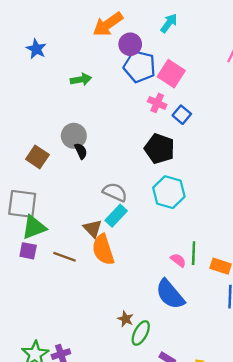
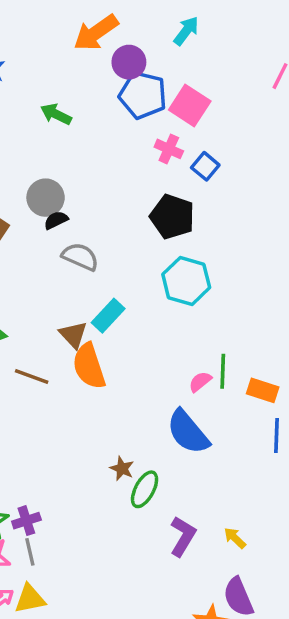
green arrow: (81, 79) -> (56, 114), turned -144
black semicircle: (81, 151) -> (56, 220), turned -91
gray semicircle: (115, 192) -> (80, 257), moved
pink semicircle: (178, 260) -> (200, 382), turned -77

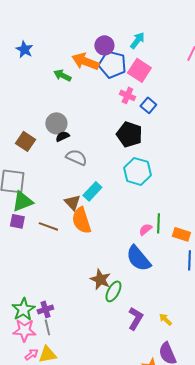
cyan arrow: (186, 31) -> (137, 40), moved
orange arrow: (96, 33) -> (85, 61), moved, turned 56
brown star: (122, 469) -> (100, 279), size x1.5

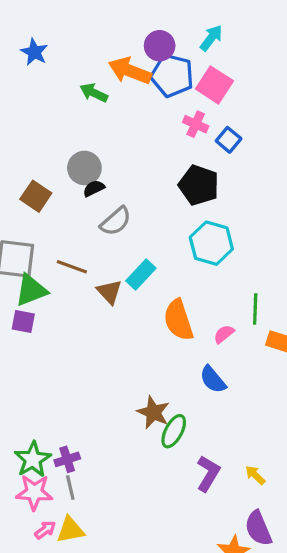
gray semicircle: (76, 157) -> (116, 221), turned 115
orange semicircle: (81, 220) -> (178, 320), moved
green line: (158, 223) -> (255, 309), moved
brown line: (48, 226) -> (72, 267), moved
blue semicircle: (138, 258) -> (213, 379), size x0.7

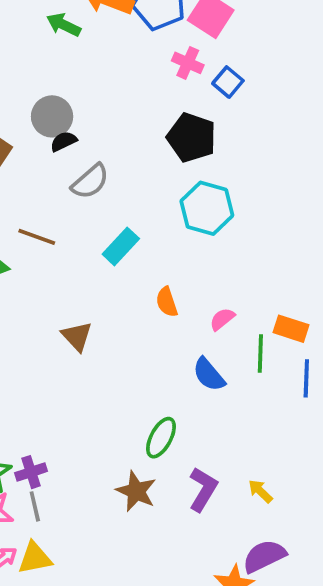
brown triangle: (109, 292) -> (77, 336), moved
green line: (255, 309) -> (260, 354), moved
orange semicircle: (178, 320) -> (167, 302), size x0.6
brown star: (153, 412) -> (136, 491), moved
purple semicircle: (258, 528) -> (264, 556), turned 87

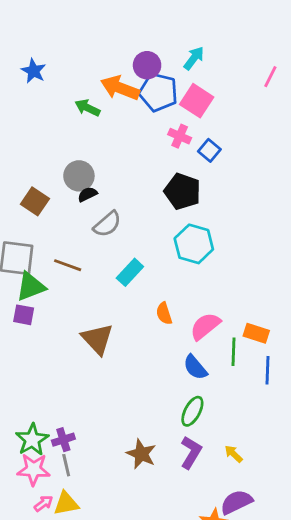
pink semicircle: (222, 319) -> (205, 326), size x1.6
brown triangle: (77, 336) -> (97, 339), size x1.4
green ellipse: (161, 438) -> (192, 411), moved

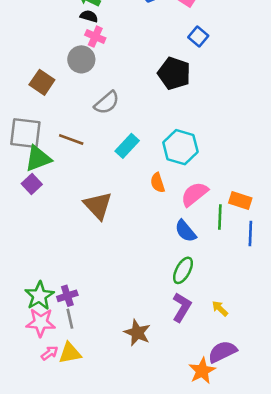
pink cross: (180, 136) -> (95, 37), moved
black semicircle: (87, 194) -> (89, 16), moved, turned 42
cyan hexagon: (194, 244) -> (180, 147), moved
purple square: (24, 315) -> (32, 184), turned 36
brown star: (141, 454) -> (137, 333), moved

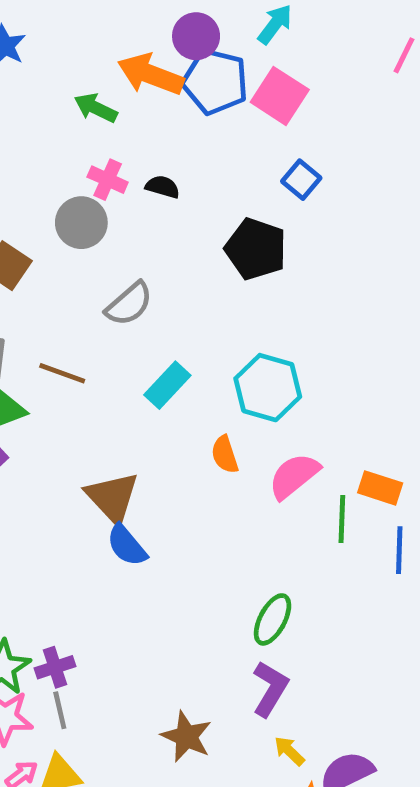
black semicircle: (89, 16) -> (163, 187), moved
blue semicircle: (186, 231) -> (127, 545), moved
yellow arrow: (220, 309) -> (289, 751), moved

